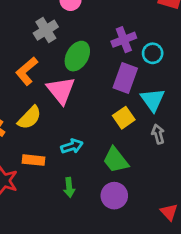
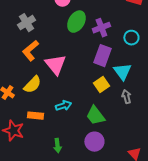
gray cross: (46, 30) -> (26, 23), moved
cyan circle: (153, 53) -> (131, 38), moved
green ellipse: (77, 56) -> (76, 22), moved
green arrow: (69, 187) -> (57, 146), moved

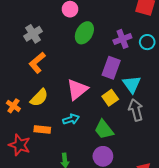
purple cross: (101, 28) -> (122, 39), moved
cyan circle: (131, 38) -> (147, 42), moved
pink triangle: (55, 65) -> (77, 89), moved, turned 30
gray arrow: (126, 97) -> (136, 110), size x1.5

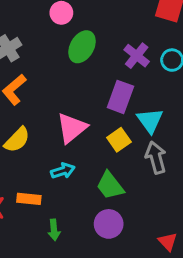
purple cross: (122, 39) -> (137, 56), turned -30
orange rectangle: (42, 130) -> (29, 199), moved

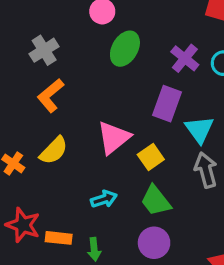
yellow square: (119, 140) -> (151, 157), moved
cyan arrow: (63, 171) -> (104, 199), moved
orange rectangle: (29, 199) -> (59, 238), moved

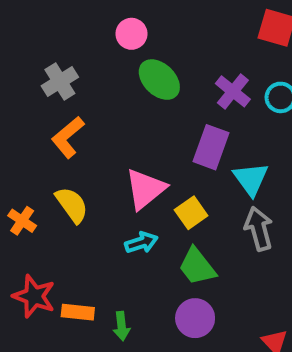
green ellipse: (125, 49) -> (159, 80), turned -76
yellow semicircle: (54, 151) -> (72, 205), turned -80
cyan arrow: (104, 199) -> (141, 243), moved

